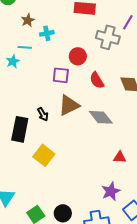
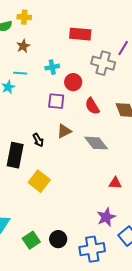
cyan cross: (47, 33) -> (52, 67), moved
brown triangle: (69, 105) -> (64, 131), size x0.7

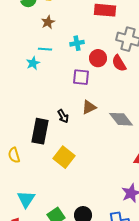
red semicircle: (92, 106) -> (119, 63), moved

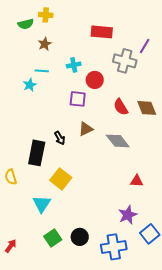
red semicircle: (119, 63) -> (121, 107), moved
cyan triangle: (26, 199) -> (42, 204), moved

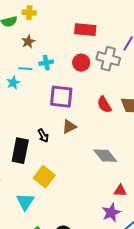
cyan cross: (74, 65) -> (46, 63), moved
red circle: (95, 80) -> (81, 63), moved
purple square: (78, 99) -> (61, 97), size x1.4
gray diamond: (118, 141) -> (105, 156), moved
red triangle: (137, 181) -> (120, 191), moved

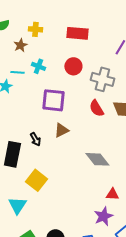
yellow cross: (29, 13) -> (35, 29), moved
gray cross: (108, 59) -> (102, 79), moved
cyan cross: (46, 63) -> (38, 66), turned 32

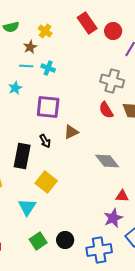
yellow cross: (35, 29) -> (45, 31), turned 32
red rectangle: (77, 33) -> (87, 23), moved, turned 50
red circle: (73, 66) -> (113, 31), moved
cyan line: (17, 72) -> (26, 66), moved
purple square: (53, 100) -> (48, 107), moved

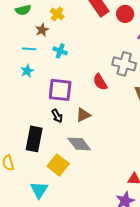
cyan line: (26, 66) -> (29, 49), moved
red semicircle: (106, 110) -> (100, 82), moved
black arrow: (45, 141) -> (57, 116), moved
gray diamond: (107, 161) -> (79, 144), moved

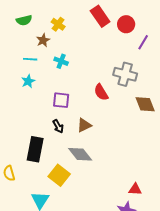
purple square: (60, 90) -> (61, 100), size x0.7

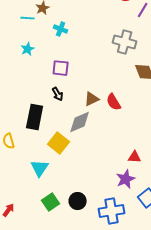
cyan line: (30, 59) -> (28, 18), moved
red semicircle: (101, 92) -> (114, 102), moved
brown triangle: (84, 125) -> (92, 99), moved
gray diamond: (80, 154) -> (80, 122), turned -75

